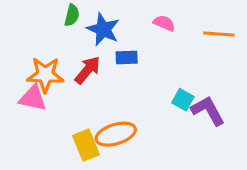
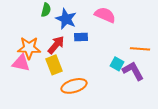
pink semicircle: (164, 23) -> (105, 15), size x1.5
orange line: (219, 34) -> (140, 49), moved
yellow rectangle: (86, 145) -> (54, 65), moved

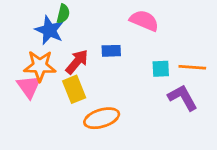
blue star: (66, 19) -> (49, 30), moved
pink triangle: (21, 63) -> (29, 87), turned 42
cyan square: (117, 64) -> (161, 69), moved, turned -32

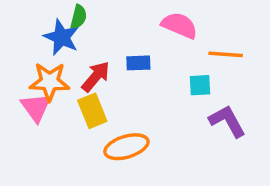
orange line: (192, 67) -> (226, 54), moved

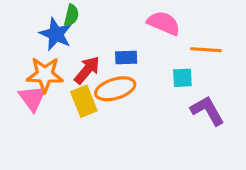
orange ellipse: (126, 147) -> (115, 89), moved

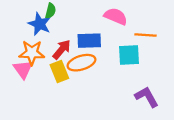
blue rectangle: (126, 58) -> (89, 41), size x1.5
cyan square: (182, 78) -> (129, 55), size x1.5
purple L-shape: (207, 111) -> (147, 97), moved

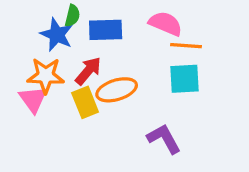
orange line: (146, 35) -> (186, 46), moved
blue rectangle: (89, 41) -> (106, 30), moved
purple L-shape: (147, 97) -> (164, 139), moved

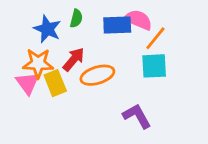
green semicircle: (72, 16) -> (76, 18), moved
blue rectangle: (106, 30) -> (117, 25), moved
orange line: (186, 46) -> (155, 38), turned -55
yellow rectangle: (85, 102) -> (55, 83), moved

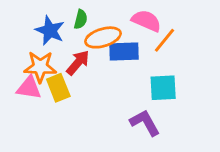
blue rectangle: (117, 25) -> (124, 51), moved
cyan square: (154, 66) -> (163, 88), moved
orange ellipse: (97, 75) -> (103, 37), moved
pink triangle: (27, 83) -> (29, 88), turned -45

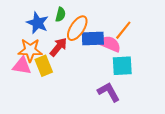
pink semicircle: (146, 21) -> (110, 44), moved
orange ellipse: (103, 37) -> (77, 28), turned -40

